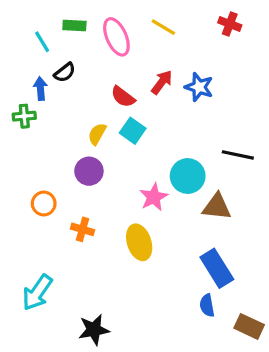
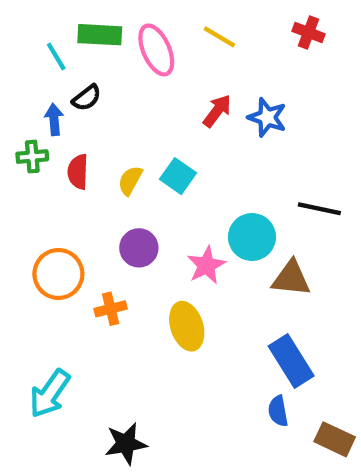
green rectangle: (74, 26) -> (100, 35), size x1.4
red semicircle: (123, 97) -> (78, 172), moved, turned 55
purple circle: (89, 171) -> (139, 248), moved
orange circle: (44, 204) -> (58, 274), size x1.5
orange cross: (83, 229) -> (111, 309), turned -30

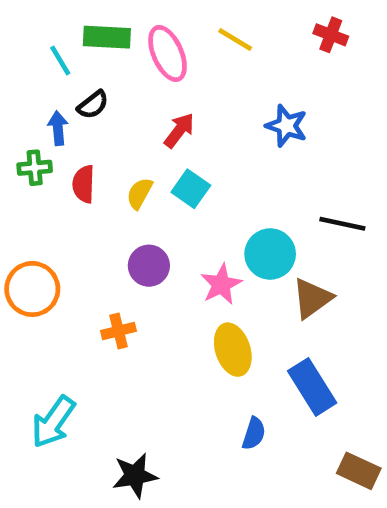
red arrow: (217, 111) -> (179, 130), moved
orange circle: (58, 274) -> (32, 289), moved
brown triangle: (291, 278) -> (312, 298), turned -42
yellow ellipse: (187, 326) -> (233, 350), moved
blue semicircle: (278, 411) -> (254, 434), moved, turned -152

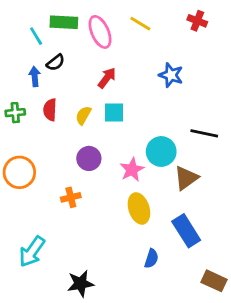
green cross: (35, 168) -> (15, 113), moved
cyan square: (191, 189) -> (114, 113), turned -35

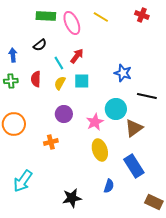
cyan line: (36, 36) -> (59, 63), moved
blue star: (171, 75) -> (123, 73), moved
blue arrow: (35, 76) -> (13, 55), moved
black star: (81, 284) -> (72, 198), moved

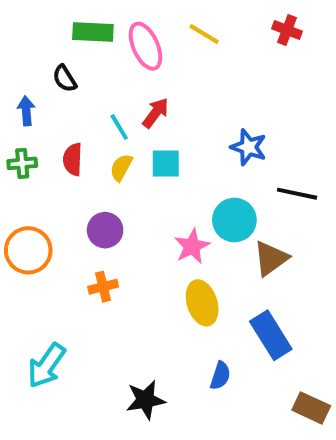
black semicircle: (40, 45) -> (65, 79), moved, turned 96
purple circle: (64, 114) -> (105, 230), moved

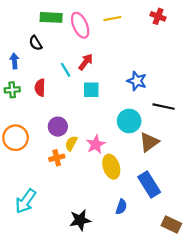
yellow line: (204, 34) -> (112, 19), turned -42
yellow semicircle: (121, 167) -> (71, 143), moved
pink star: (192, 246) -> (96, 144), moved

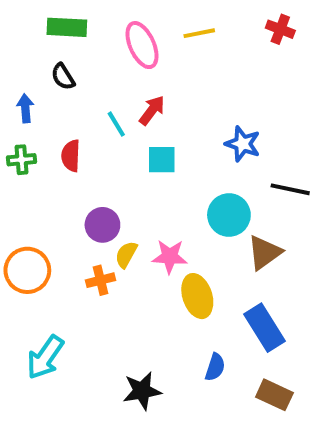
green rectangle: (51, 17) -> (67, 27), moved
orange circle: (16, 138) -> (27, 270), moved
pink star: (96, 144) -> (170, 257), turned 30
brown rectangle: (171, 225) -> (274, 395), moved

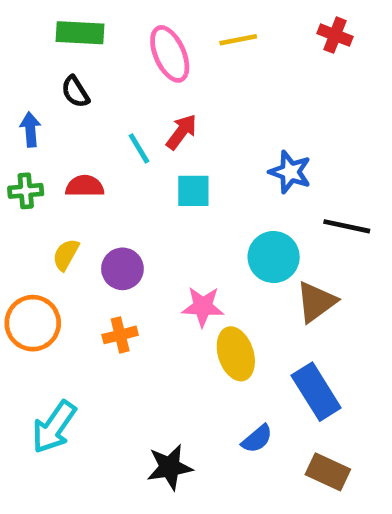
red semicircle: (71, 156) -> (85, 186), turned 88
yellow semicircle: (126, 255) -> (66, 255), moved
blue semicircle: (215, 367) -> (257, 439), turned 32

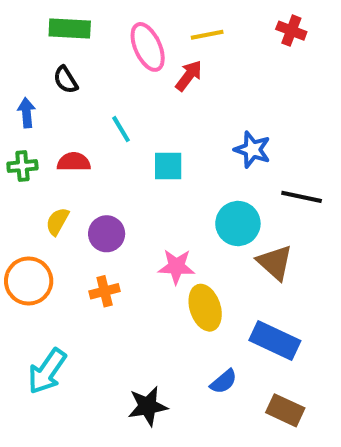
red arrow: (182, 132) -> (189, 76), moved
brown triangle: (316, 302) -> (275, 262), turned -42
blue rectangle: (316, 392) -> (275, 340), turned -33

